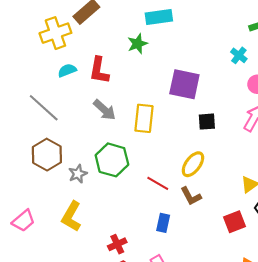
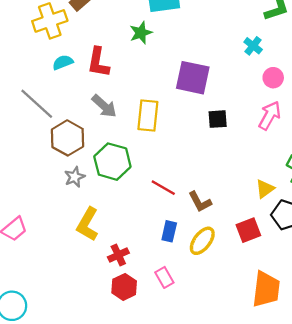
brown hexagon: (47, 155) -> (68, 138), moved
yellow ellipse: (193, 164) -> (202, 241), moved
yellow L-shape: (71, 216) -> (88, 224), moved

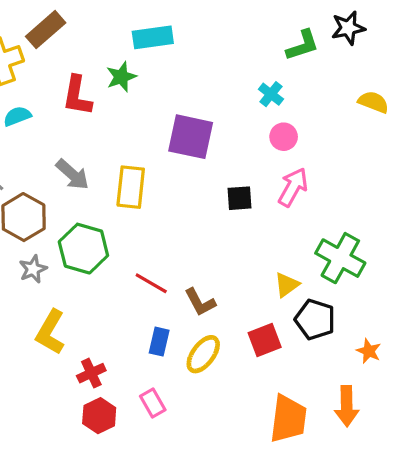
red L-shape: (98, 62) -> (77, 96), moved
pink circle: (273, 78) -> (284, 137), moved
black square: (218, 119) -> (239, 198), moved

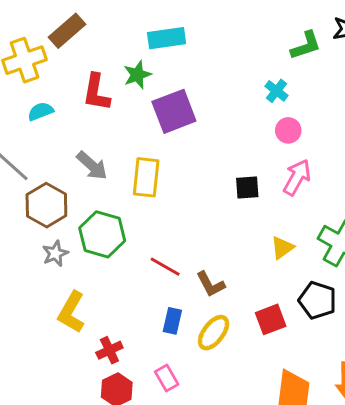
purple square: (191, 137) -> (174, 111), moved, turned -33
yellow triangle: (287, 285) -> (282, 248), moved

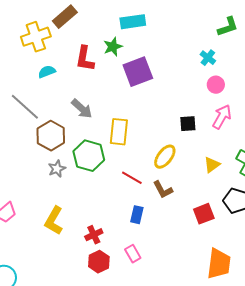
yellow rectangle: (146, 177) -> (119, 132), moved
yellow L-shape: (71, 312) -> (54, 221), moved
yellow ellipse: (213, 333) -> (165, 157), moved

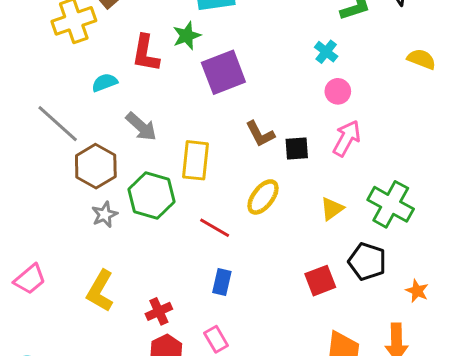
cyan semicircle: (47, 72) -> (105, 83), moved
brown L-shape: (163, 190) -> (260, 134), moved

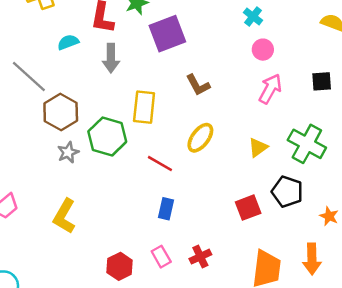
gray arrow: (141, 127) -> (111, 58), moved, turned 48
black square: (297, 149) -> (322, 81), moved
red cross: (159, 311) -> (200, 257), moved

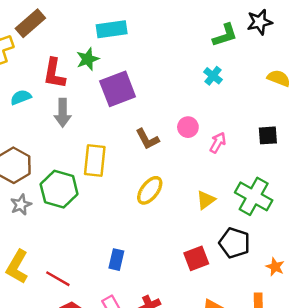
cyan cross: (253, 16) -> (213, 76), moved
pink circle: (263, 50) -> (188, 127), moved
pink arrow: (270, 89) -> (218, 143), size x0.7
red line: (160, 163) -> (58, 279), moved

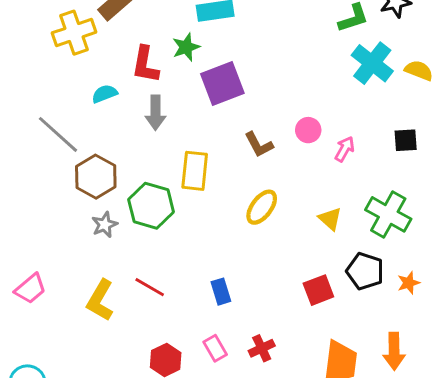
cyan cross: (213, 76) -> (372, 63), moved, size x1.8
yellow triangle: (206, 200) -> (330, 219), turned -42
blue rectangle: (116, 260) -> (221, 292), turned -30
orange star: (275, 267) -> (409, 283), moved, turned 30
red line: (58, 279) -> (150, 287), moved

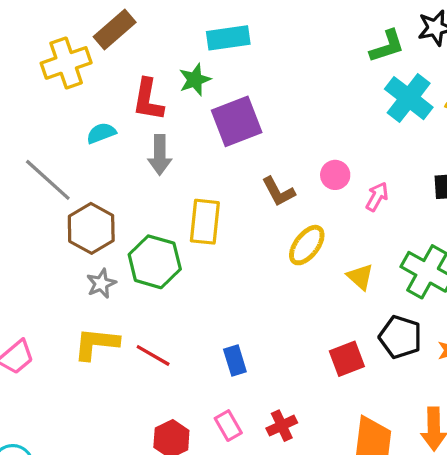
yellow ellipse: (262, 207) -> (307, 245), moved
yellow L-shape: (100, 300) -> (96, 344), moved, turned 66

